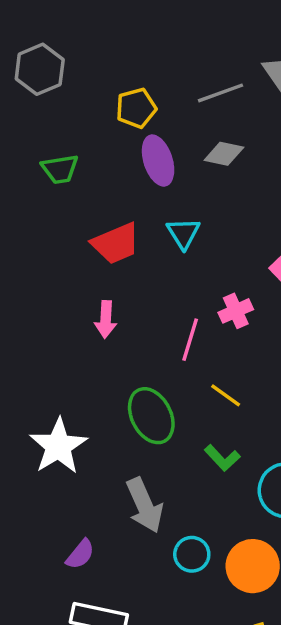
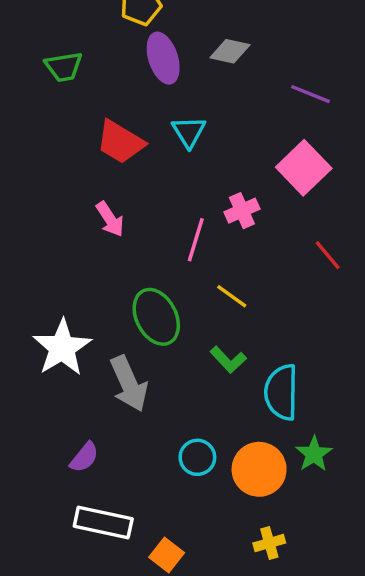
red trapezoid: (116, 243) -> (120, 142), turned 54
pink arrow: (106, 319) -> (110, 219), turned -36
gray arrow: (145, 505) -> (129, 384), moved

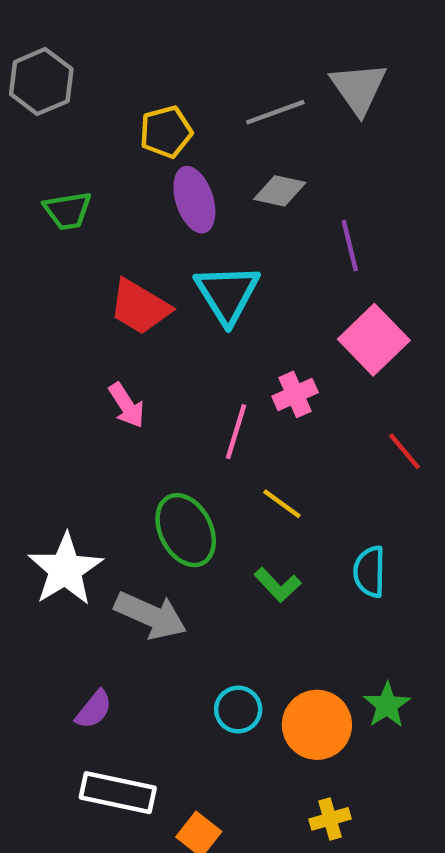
purple line: (310, 94) -> (350, 246), moved, turned 54
cyan triangle: (189, 132) -> (227, 294), size x1.5
gray arrow: (129, 384) -> (151, 615), turned -42
cyan semicircle: (281, 392) -> (369, 572), moved, size x0.7

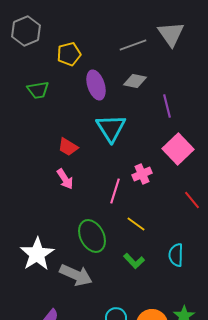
yellow pentagon: (166, 132) -> (69, 54), moved
red trapezoid: (140, 307) -> (68, 147), moved, size x0.7

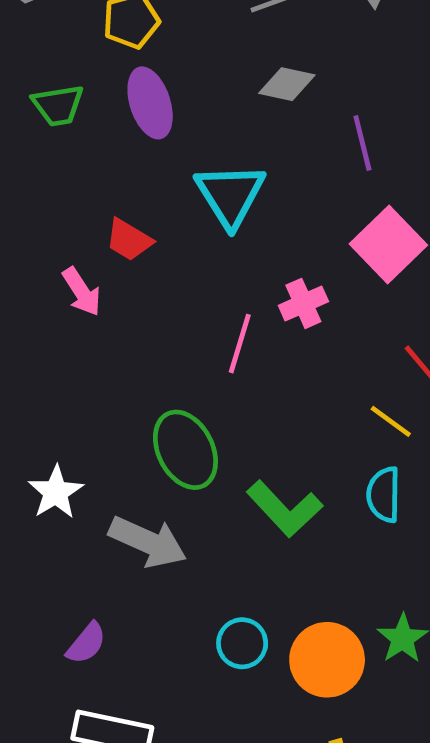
purple ellipse: (96, 85) -> (150, 103), moved
pink arrow: (65, 179) -> (82, 292), moved
yellow line: (136, 224) -> (391, 421), moved
white star: (37, 254) -> (56, 492), size x0.7
green L-shape: (134, 261) -> (285, 509), size x1.5

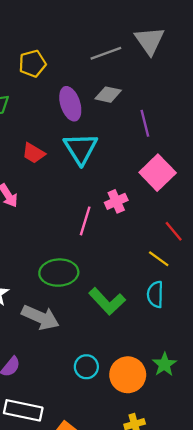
purple ellipse: (150, 103) -> (70, 104), moved
red trapezoid: (129, 240) -> (34, 153), moved
green ellipse: (185, 450) -> (59, 273), turned -66

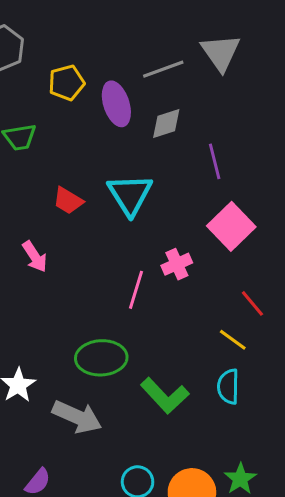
gray diamond: (108, 95) -> (166, 124), turned -30
purple ellipse: (70, 104) -> (116, 104), moved

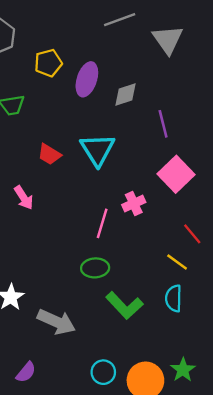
gray line: (163, 69) -> (120, 20), moved
purple ellipse: (116, 104) -> (87, 79), turned 36
green ellipse: (101, 358) -> (95, 268), moved, size x0.7

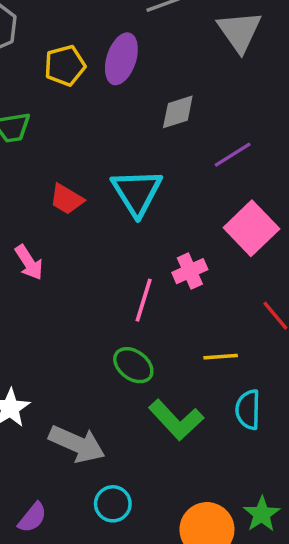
purple ellipse: (87, 79) -> (121, 59), moved
purple line: (163, 124) -> (233, 155), turned 72
yellow line: (177, 262) -> (221, 357), moved, turned -40
green ellipse: (95, 268) -> (133, 365), turned 40
cyan circle: (103, 372) -> (113, 504), moved

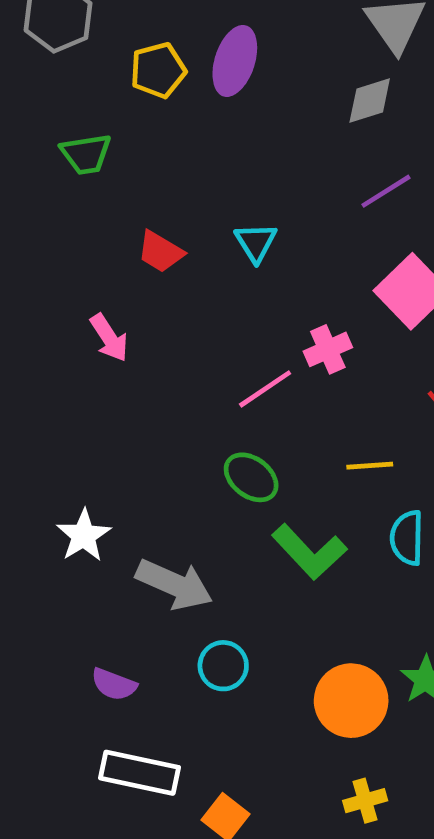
gray diamond: (178, 112) -> (370, 101), moved
cyan triangle: (137, 192) -> (256, 242), size x0.6
pink line: (144, 300) -> (265, 389), turned 39
purple semicircle: (32, 518) -> (114, 684), turned 72

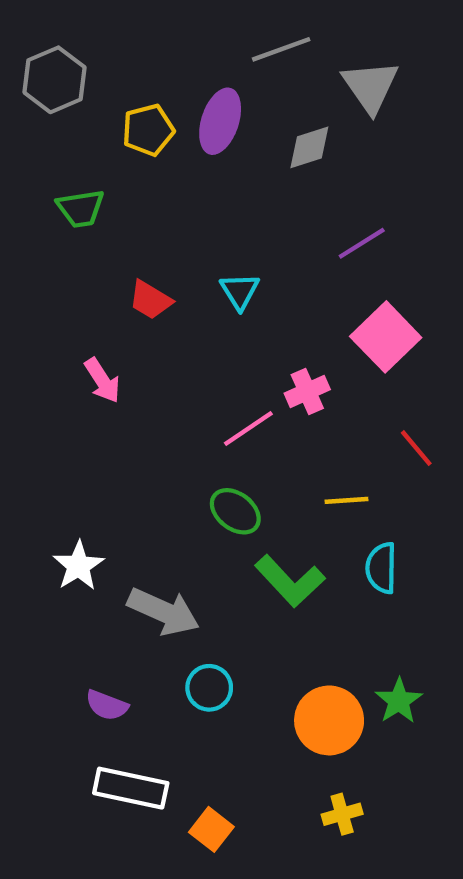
gray diamond: (370, 101) -> (309, 147), moved

